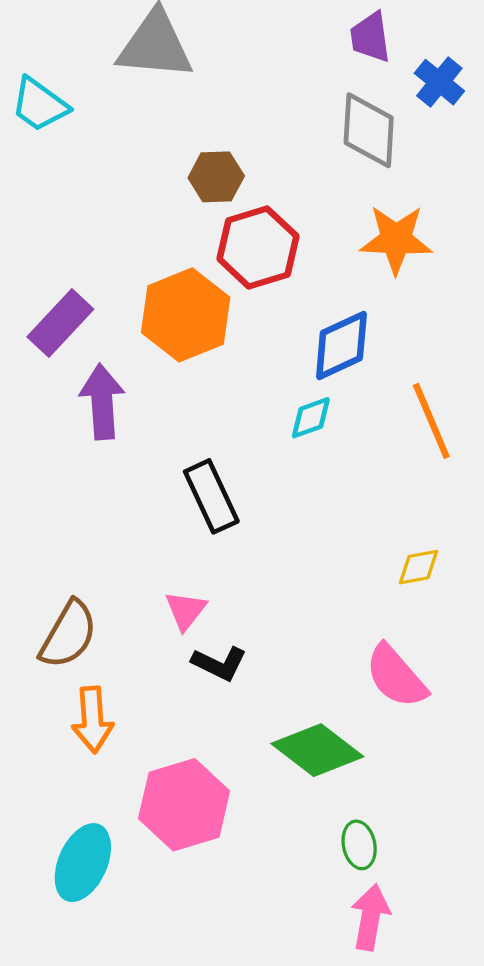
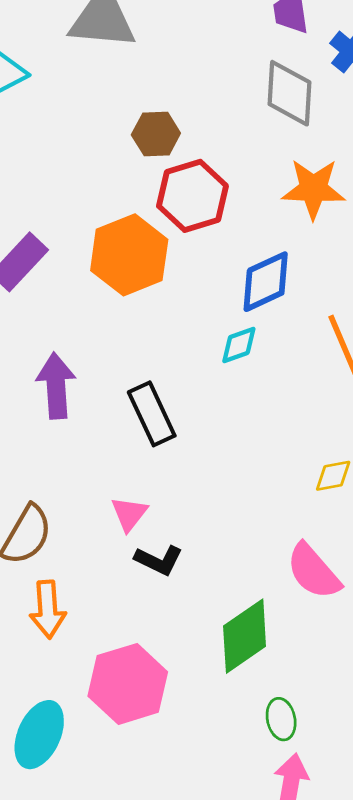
purple arrow: (102, 402) -> (56, 386), moved
green diamond: (317, 750) -> (245, 636), turned -72

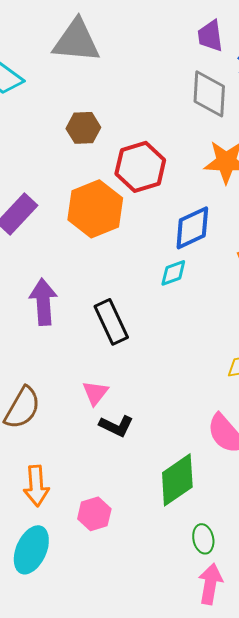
brown hexagon: (156, 134) -> (83, 128), moved
orange arrow: (48, 609) -> (36, 486), moved
pink hexagon: (128, 684) -> (94, 514), size x0.6

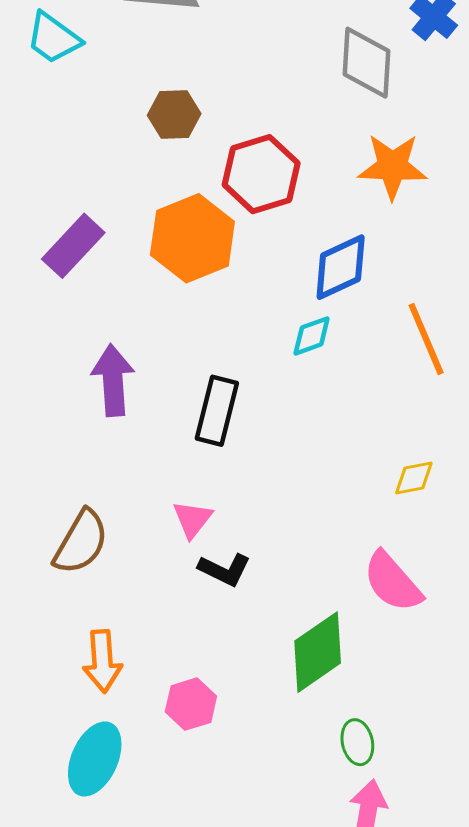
black rectangle: (111, 322) -> (217, 411), turned 39

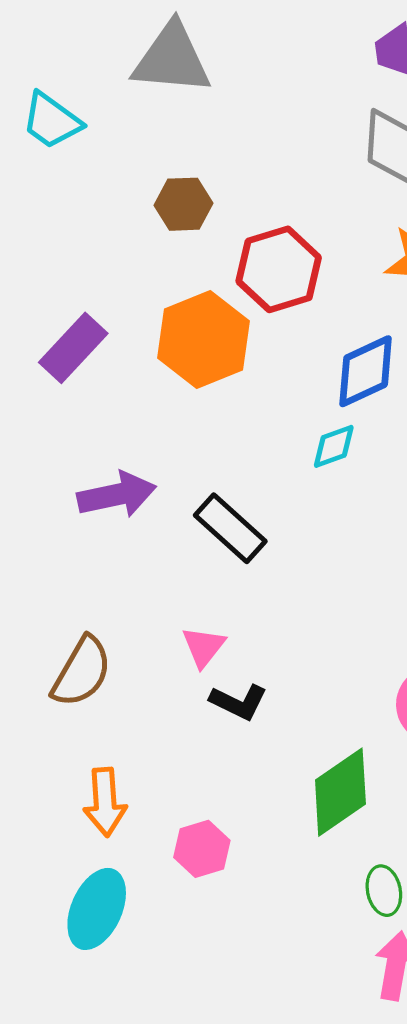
purple arrow: (113, 380) -> (117, 495), turned 82
black rectangle: (217, 411) -> (230, 528), turned -62

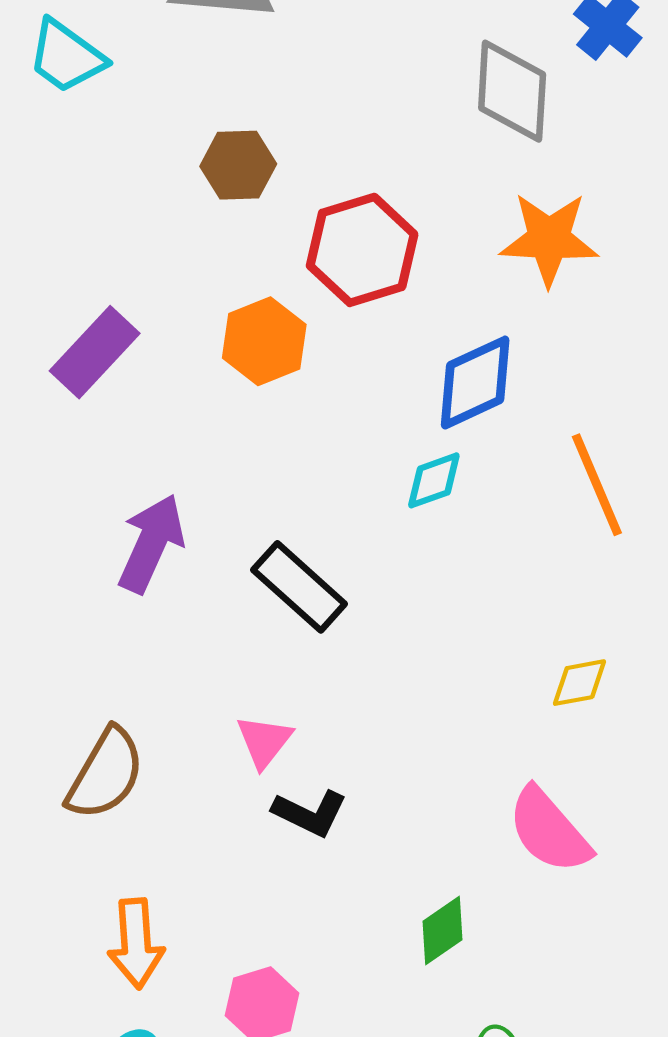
orange hexagon: (204, 340) -> (264, 341), size x0.7
purple arrow: (117, 495) -> (151, 543), turned -54
green diamond: (340, 792) -> (443, 930), size x0.6

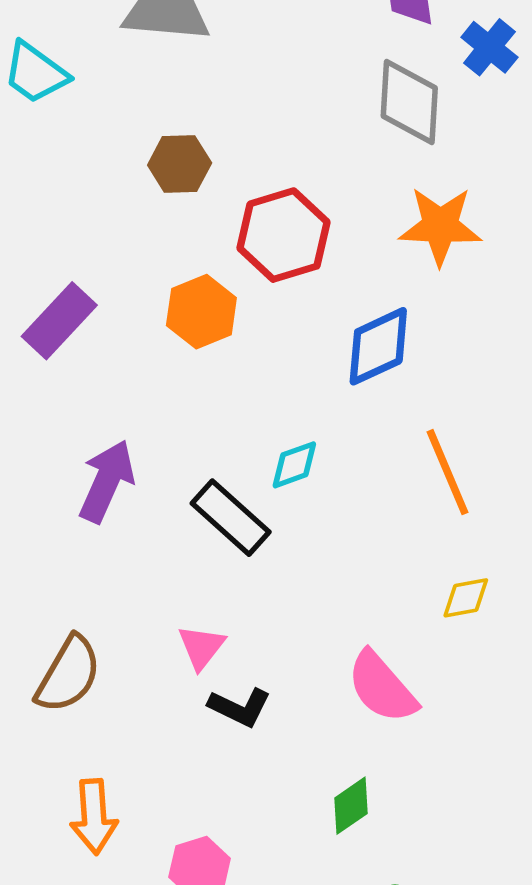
cyan diamond: (434, 480) -> (294, 465), moved
orange line: (597, 485) -> (448, 472), moved
pink semicircle: (549, 830) -> (382, 687), moved

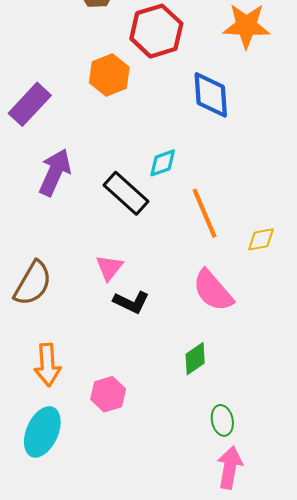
purple rectangle: (59, 321) -> (30, 104), moved
blue diamond: (378, 346) -> (211, 95), turned -69
orange line: (448, 472) -> (205, 213), moved

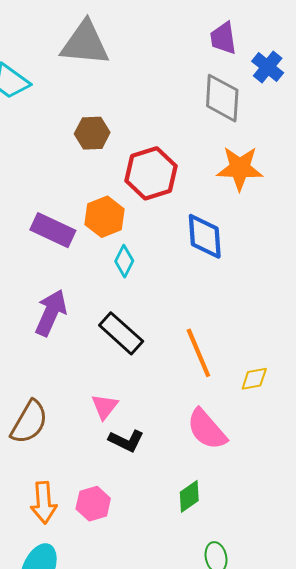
purple rectangle: (30, 104) -> (53, 230), moved, turned 72
cyan diamond: (163, 163) -> (124, 261), moved, turned -44
pink hexagon: (108, 394) -> (93, 504), moved

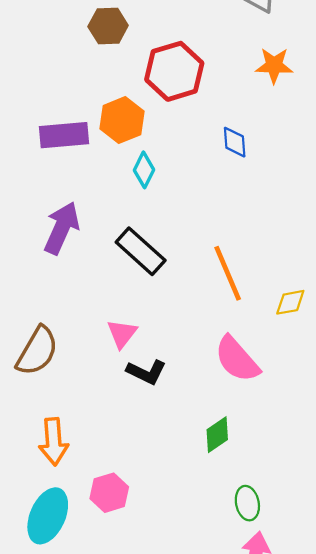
orange star: (240, 168) -> (274, 65), size x0.7
purple rectangle: (53, 230) -> (64, 135), turned -30
blue diamond: (205, 236) -> (235, 142), size x0.6
pink hexagon: (93, 504) -> (109, 493), moved

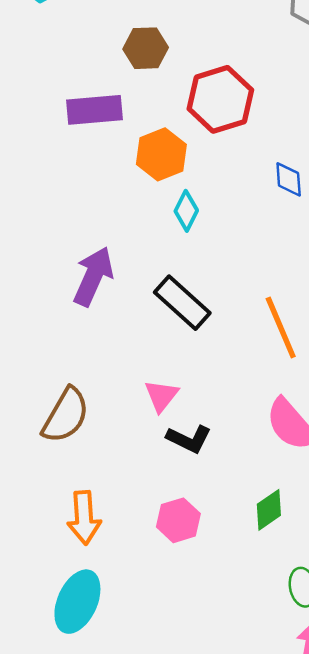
purple rectangle: (64, 135) -> (94, 110), moved
pink hexagon: (109, 493) -> (178, 520), moved

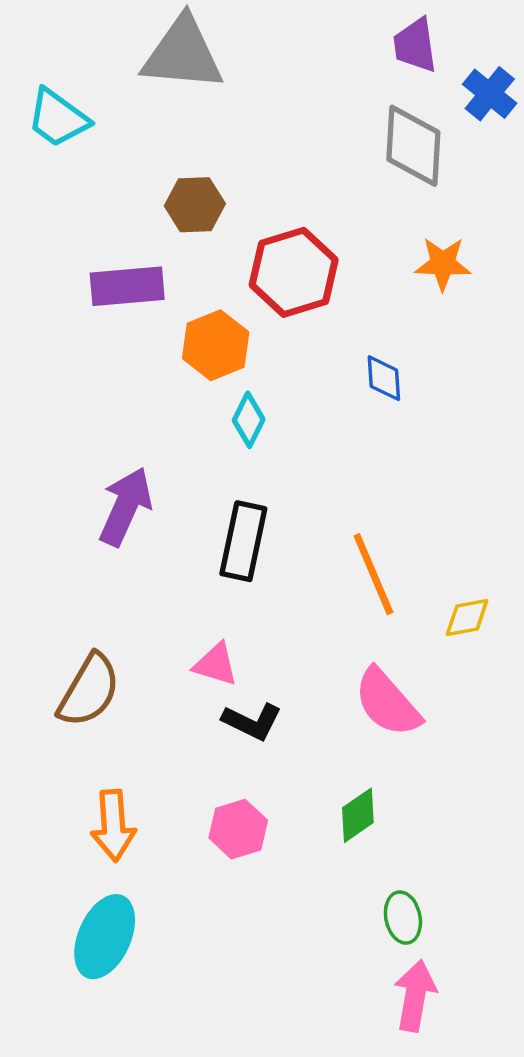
black rectangle: (182, 303) -> (243, 541), turned 60
pink triangle: (161, 396) -> (216, 664), turned -51

